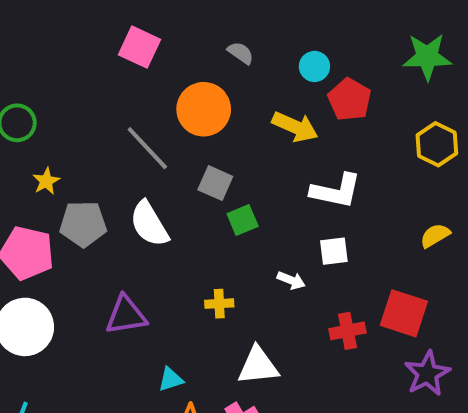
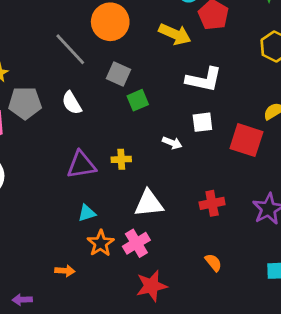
white semicircle: (149, 224) -> (72, 103), size x0.7
red square: (404, 313) -> (246, 140), moved
purple triangle: (126, 315) -> (81, 165), moved
red cross: (347, 331) -> (212, 203), moved

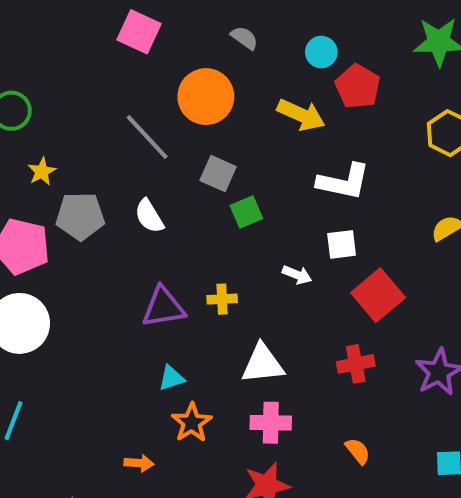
red square: (246, 140) -> (378, 295), moved, turned 32
pink cross: (136, 243) -> (271, 423), moved, turned 32

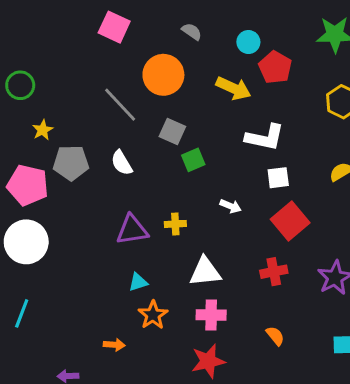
white square: (342, 244) -> (278, 178), moved

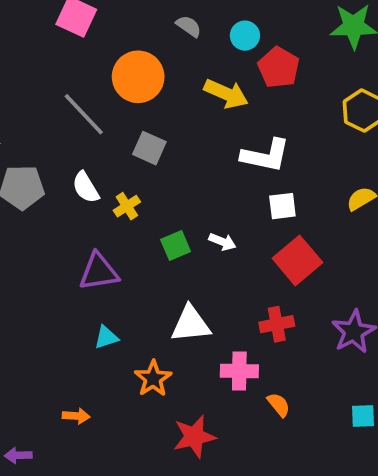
gray semicircle: (192, 32) -> (189, 26), moved
green square: (193, 160) -> (176, 245), moved
yellow cross: (175, 224) -> (127, 206), moved, turned -30
orange star: (153, 315) -> (153, 379), moved
pink cross: (211, 315) -> (239, 371), moved

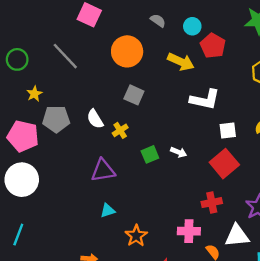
gray line: (84, 114) -> (65, 56), moved
white square: (282, 206) -> (228, 130), moved
white triangle: (191, 324) -> (237, 236), moved

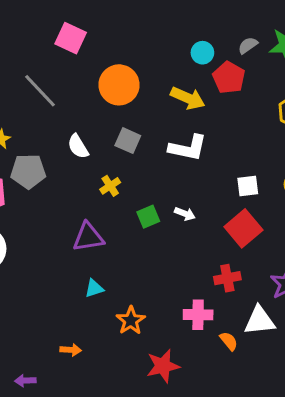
gray semicircle: (158, 21) -> (248, 45), moved, turned -70
white L-shape: (205, 100) -> (188, 148), moved
white semicircle: (95, 119) -> (78, 146), moved

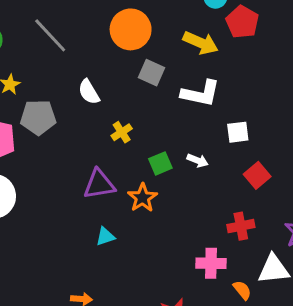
gray square: (128, 141) -> (151, 73), moved
white square: (248, 186) -> (238, 132), moved
red square: (243, 228) -> (257, 175), size x0.7
orange star: (131, 321) -> (142, 198), moved

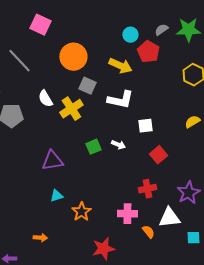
yellow cross: (122, 132) -> (71, 109), moved, size x1.6
orange star: (142, 198) -> (81, 212), moved

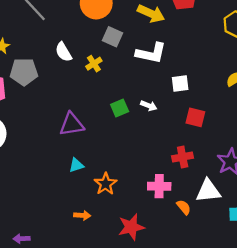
yellow cross: (71, 109) -> (94, 64), size x0.6
red square: (158, 155) -> (195, 117), turned -36
orange arrow: (40, 238) -> (82, 215), moved

